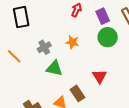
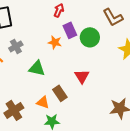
purple rectangle: (103, 16) -> (70, 30), moved
gray cross: (44, 47) -> (16, 46), moved

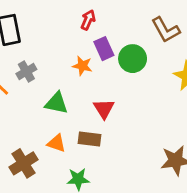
red triangle: (82, 76) -> (104, 109), moved
brown rectangle: (60, 93) -> (90, 139), turned -49
orange triangle: (43, 102) -> (57, 143), moved

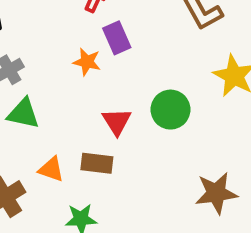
green circle: (133, 59) -> (171, 110), moved
green triangle: (57, 103) -> (23, 114), moved

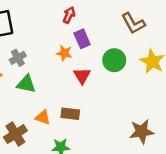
green circle: (171, 110) -> (114, 60), moved
red triangle: (117, 121) -> (82, 76), moved

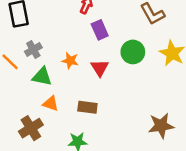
orange star: (64, 53) -> (70, 61), moved
orange triangle: (43, 117) -> (51, 104), moved

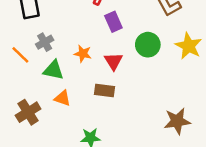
brown rectangle: (87, 107) -> (104, 91), moved
brown cross: (31, 128) -> (28, 112), moved

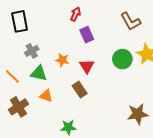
green circle: (148, 45) -> (122, 59), moved
orange line: (20, 55) -> (12, 76), moved
brown rectangle: (104, 91) -> (80, 90), turned 49

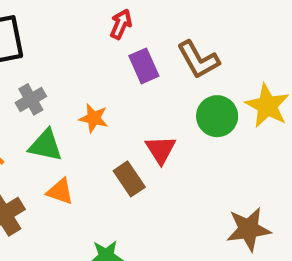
brown L-shape: (131, 21) -> (198, 60), moved
red triangle: (87, 66) -> (161, 150), moved

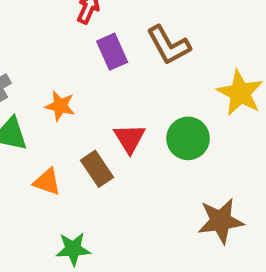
green circle: (217, 116) -> (188, 138), moved
orange triangle: (60, 191) -> (47, 182), moved

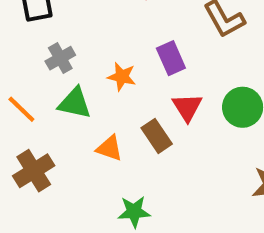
purple rectangle: (112, 52) -> (171, 58), moved

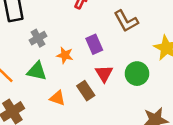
gray cross: (60, 58) -> (38, 38), moved

